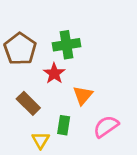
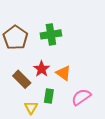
red star: (54, 73) -> (42, 69), moved
orange triangle: (83, 95) -> (63, 73), turned -35

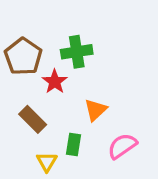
red star: (42, 69) -> (55, 82), moved
orange triangle: (63, 73) -> (95, 110), turned 42

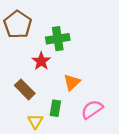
brown pentagon: (23, 56) -> (18, 25), moved

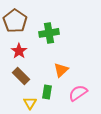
red star: (41, 61) -> (19, 51), moved

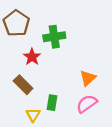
red star: (19, 51) -> (32, 57), moved
orange triangle: (61, 70) -> (88, 78), moved

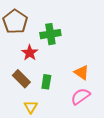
orange triangle: (88, 78) -> (82, 72), turned -42
green rectangle: (52, 103) -> (46, 82), moved

